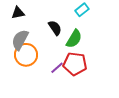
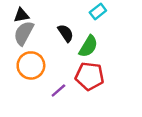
gray semicircle: (20, 40) -> (24, 33), moved
purple line: (57, 68) -> (58, 91), moved

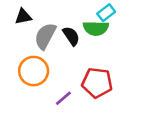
gray semicircle: (24, 33) -> (45, 36), moved
green semicircle: (88, 46) -> (96, 28), moved, turned 60

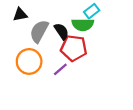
red pentagon: (97, 83) -> (74, 48), moved
purple line: (63, 98) -> (60, 69), moved

